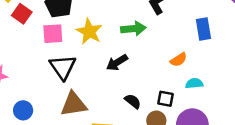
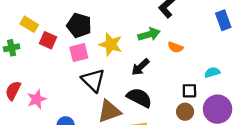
blue rectangle: (203, 29) -> (223, 20), moved
orange semicircle: (179, 60) -> (175, 47), moved, turned 64
black semicircle: (133, 101) -> (139, 98), moved, size x1.6

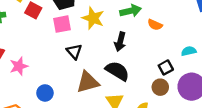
black arrow: (140, 67) -> (120, 42), turned -36
black triangle: (93, 80) -> (74, 52), size x0.7
black square: (189, 91) -> (166, 67), turned -32

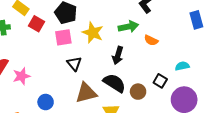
black square: (166, 67) -> (160, 81), turned -32
brown circle: (160, 87) -> (138, 92), moved

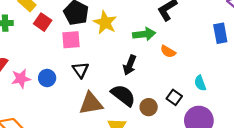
yellow star: (93, 33) -> (105, 23), moved
cyan semicircle: (182, 66) -> (200, 83), turned -104
blue circle: (46, 102) -> (47, 78), moved

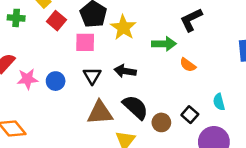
black arrow: (130, 65) -> (125, 71), moved, turned 72

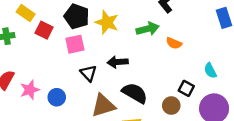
blue circle: (56, 81) -> (57, 97), moved
brown circle: (161, 122) -> (171, 106), moved

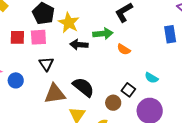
red square: (44, 30) -> (17, 37), moved, turned -35
black arrow: (118, 62) -> (79, 45), moved
cyan semicircle: (210, 71) -> (151, 78), turned -40

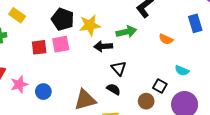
yellow star: (69, 23) -> (90, 25), turned -30
orange semicircle: (124, 49) -> (166, 39), moved
black triangle: (46, 64) -> (119, 68), moved
black semicircle: (83, 87) -> (114, 89), size x0.6

